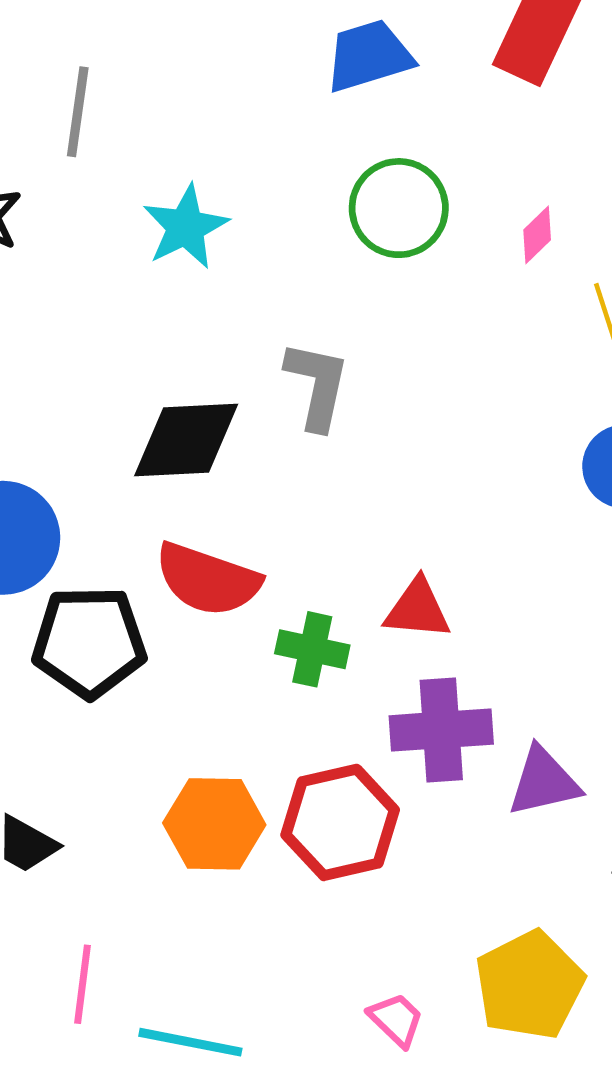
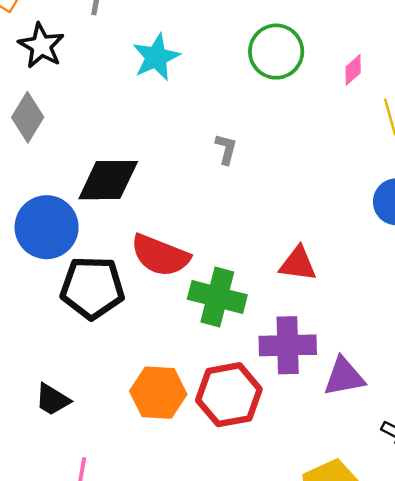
gray L-shape: (317, 385) -> (226, 149), size x0.6
black diamond: (186, 440) -> (108, 180), moved
red triangle: (417, 609) -> (298, 264), moved
green cross: (312, 649) -> (217, 297), size x1.4

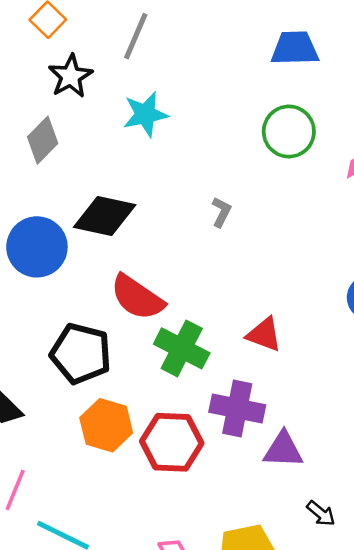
cyan star: (156, 57) -> (145, 114), moved
black pentagon: (92, 288) -> (81, 353), moved

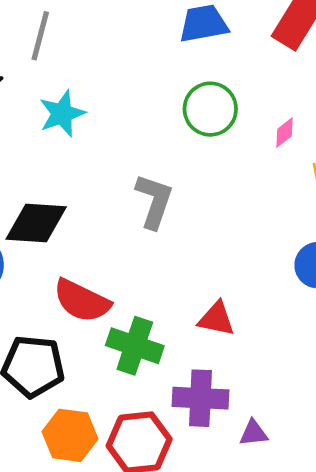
gray L-shape: (221, 212) -> (154, 201), size x1.8
purple triangle: (283, 450) -> (253, 433), size x0.7

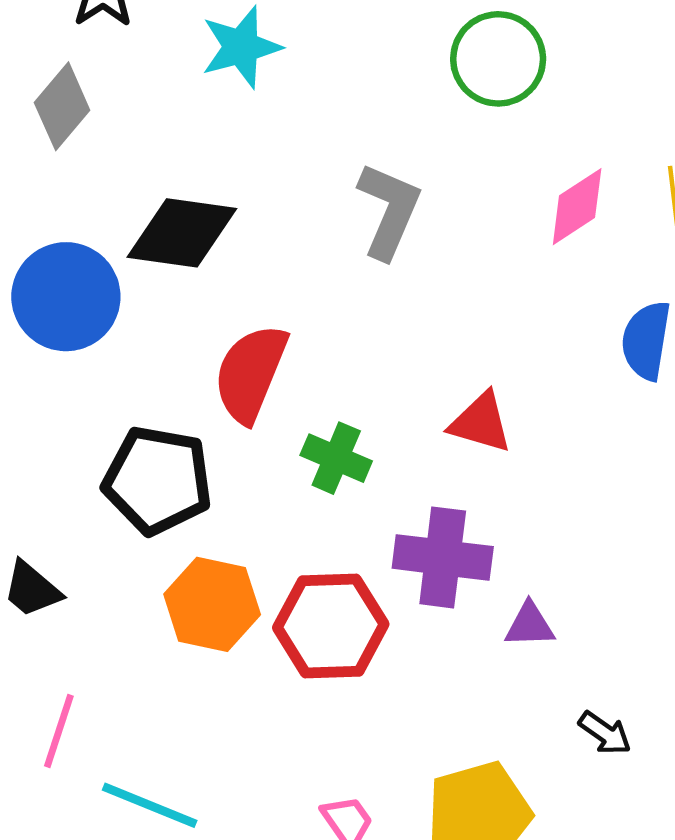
pink diamond: (285, 133) -> (577, 207), moved, size x1.5
red semicircle: (82, 301) -> (251, 373), turned 82
green cross: (135, 346) -> (336, 458), size x0.7

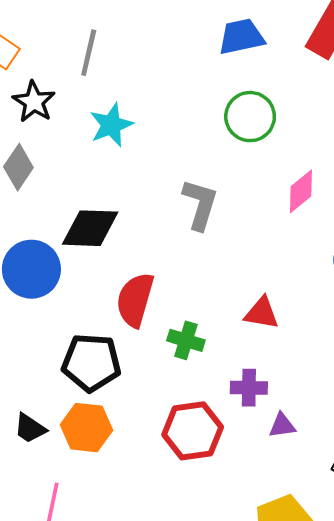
purple cross: (443, 557) -> (249, 388), size x0.7
orange hexagon: (212, 604) -> (86, 428), moved
purple triangle: (530, 625) -> (282, 425), moved

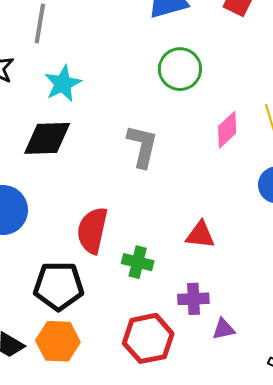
black diamond: (90, 228) -> (47, 138), moved

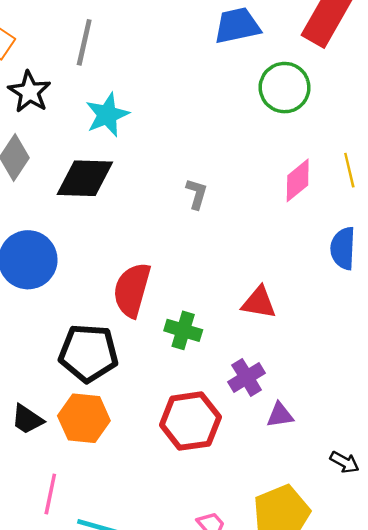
green circle: (180, 69) -> (285, 88), moved
gray L-shape: (142, 146) -> (197, 194), size x0.6
purple cross: (193, 299) -> (247, 377), turned -32

